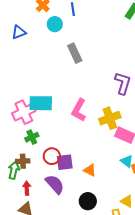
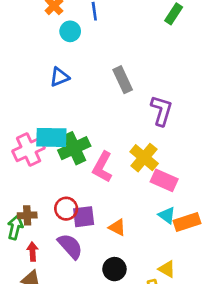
blue triangle: (19, 32) -> (59, 77), moved
gray rectangle: (75, 53) -> (123, 80), moved
pink L-shape: (79, 110) -> (102, 167), moved
yellow cross: (110, 118) -> (144, 158), turned -30
green cross: (32, 137) -> (74, 148), moved, size x1.6

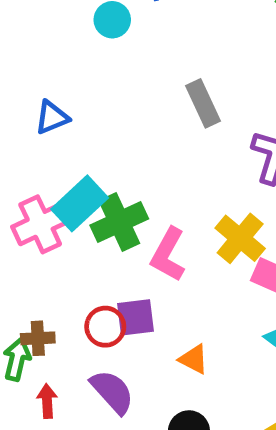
blue triangle: (59, 77) -> (52, 117), moved
cyan rectangle: (51, 137) -> (80, 203), turned -44
purple square: (84, 217) -> (135, 317), moved

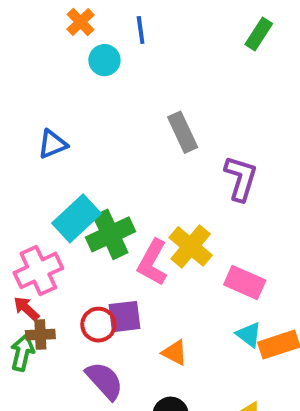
pink cross: (40, 224) -> (38, 270), moved
yellow cross: (240, 238) -> (191, 246), moved
red arrow: (47, 401) -> (26, 309), moved, turned -44

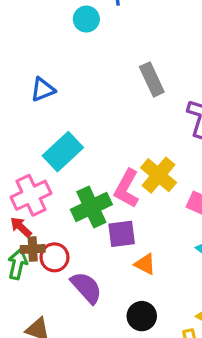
green cross: (110, 234) -> (91, 207), moved
purple square: (125, 317) -> (122, 234), moved
red circle: (98, 325) -> (54, 257), moved

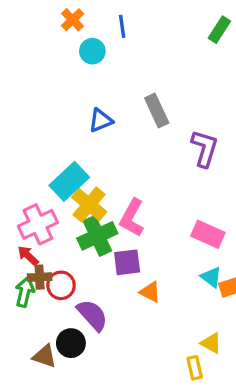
blue triangle: (43, 90) -> (101, 120), moved
yellow cross: (159, 175) -> (89, 205), moved
black circle: (142, 316) -> (71, 343), moved

